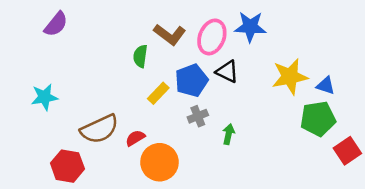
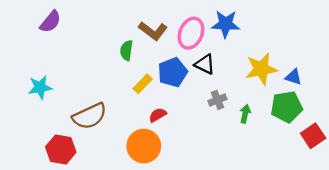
gray cross: (198, 116) -> (217, 100), moved
green arrow: (229, 134) -> (245, 114), moved
red semicircle: (135, 138) -> (158, 115), moved

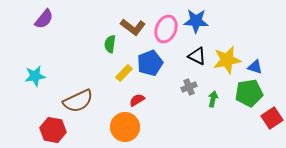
black triangle: (205, 64) -> (197, 56), moved

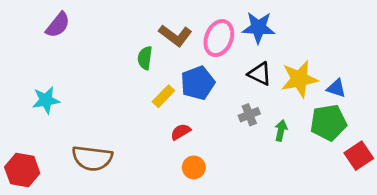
brown semicircle: (78, 101) -> (92, 158), moved, turned 32
orange circle: (125, 127) -> (194, 167), moved, size x0.6
red hexagon: (53, 130) -> (22, 170), moved

